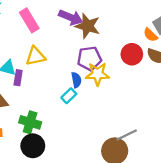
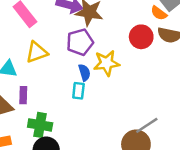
purple pentagon: (89, 58) -> (80, 42), moved
purple rectangle: (18, 78) -> (23, 95), moved
cyan rectangle: (69, 96) -> (78, 91), turned -32

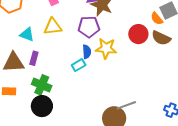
cyan rectangle: (78, 91) -> (79, 65), turned 40

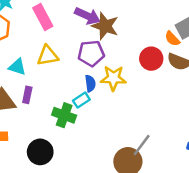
green cross: (42, 85) -> (64, 115), moved
gray line: (126, 105) -> (142, 145), turned -30

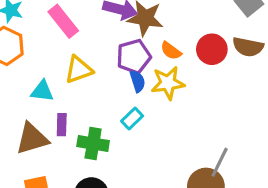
orange semicircle: (172, 39) -> (171, 51), moved
blue semicircle: (90, 83) -> (137, 81), moved
green cross: (64, 115) -> (93, 144), moved

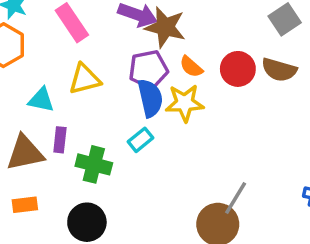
blue semicircle: (137, 81) -> (150, 98), size x1.5

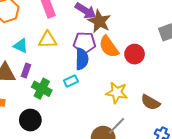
orange semicircle: (191, 67) -> (109, 47), size x1.6
brown semicircle: (279, 70) -> (150, 102), moved
yellow star: (185, 103) -> (117, 93), moved

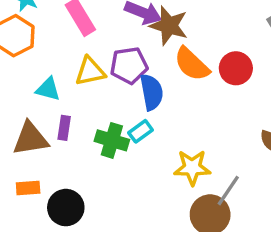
purple pentagon: (84, 43) -> (129, 65), moved
green cross: (42, 89) -> (112, 140), moved
yellow star: (117, 93) -> (192, 168), moved
black circle: (30, 120) -> (66, 208), moved

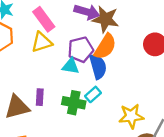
orange semicircle: (192, 64) -> (105, 47), moved, turned -96
yellow triangle: (90, 71) -> (42, 42), moved
cyan triangle: (48, 89) -> (71, 66), moved

